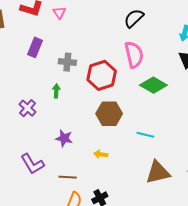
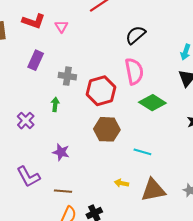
yellow arrow: (101, 154) -> (121, 183), moved

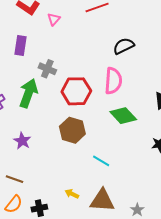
purple rectangle: (36, 60) -> (20, 45), turned -30
green arrow: (55, 104) -> (28, 93), size x2.0
yellow arrow: (121, 183) -> (72, 194), moved

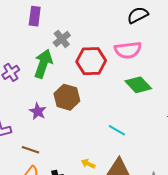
gray cross: (47, 69) -> (62, 39), turned 30
pink semicircle: (113, 81) -> (128, 50), turned 80
brown hexagon: (72, 130) -> (67, 97), moved

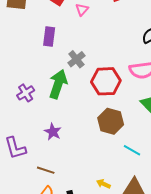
brown hexagon: (67, 97) -> (111, 121), moved

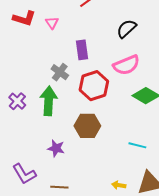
purple rectangle: (49, 37) -> (82, 50), moved
purple cross: (26, 93) -> (17, 101), moved
brown hexagon: (111, 121) -> (87, 126), moved

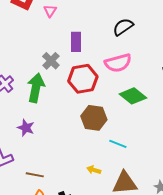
brown hexagon: (87, 126) -> (94, 118), moved
purple star: (56, 148) -> (26, 128), moved
yellow arrow: (119, 185) -> (94, 170), moved

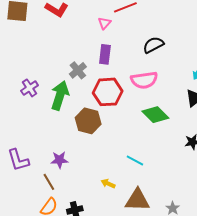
pink triangle: (50, 11) -> (104, 23), moved
brown hexagon: (94, 118) -> (88, 121), moved
purple star: (26, 128) -> (59, 160), moved, turned -30
brown line: (35, 175) -> (49, 182), turned 42

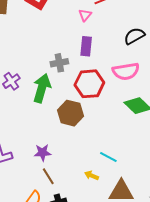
gray cross: (78, 70) -> (59, 63), turned 30
cyan line: (135, 161) -> (108, 157), moved
brown line: (49, 182) -> (48, 176), moved

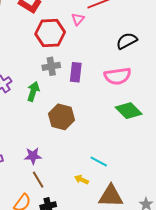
purple rectangle: (86, 46) -> (76, 72), moved
red hexagon: (89, 84) -> (50, 33), moved
green arrow: (42, 88) -> (33, 91), size x0.7

